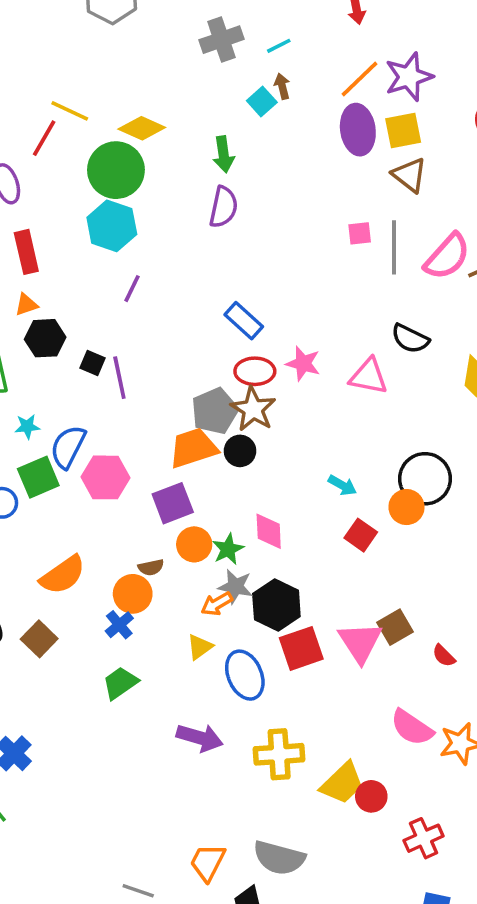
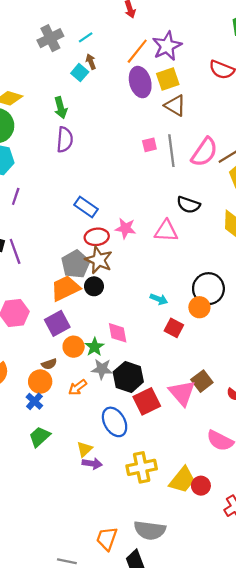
orange arrow: (217, 604) -> (78, 387), moved
yellow triangle: (200, 647) -> (85, 449), moved
purple arrow: (200, 738) -> (92, 464), size x0.7

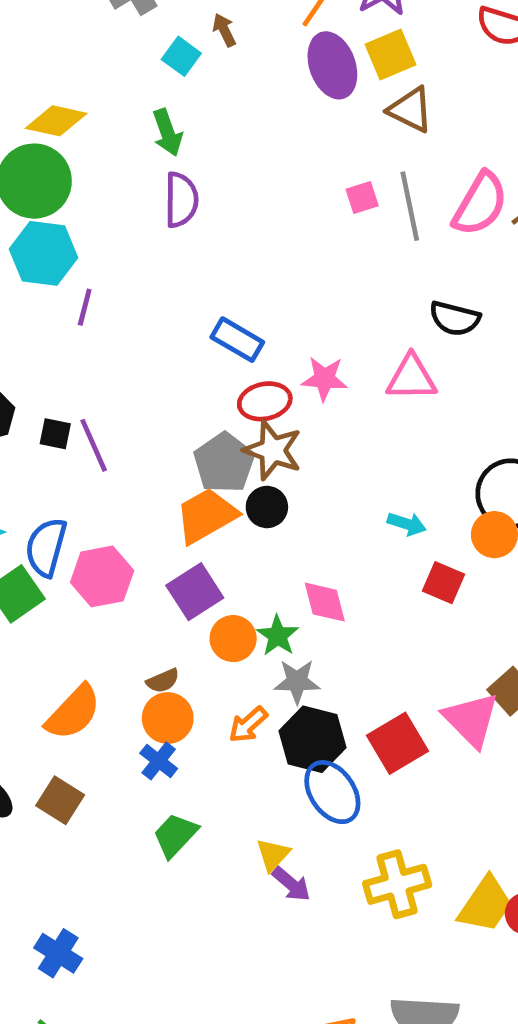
cyan square: (80, 73) -> (181, 56), moved
purple line: (16, 196) -> (85, 307), moved
brown semicircle: (49, 364) -> (163, 681), moved
black hexagon: (128, 377) -> (313, 739), moved
purple arrow: (92, 464) -> (291, 884), turned 36

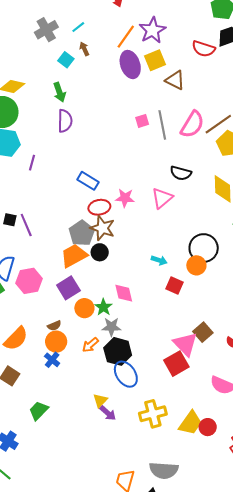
brown triangle: (411, 110) -> (175, 80), moved
purple line: (85, 307) -> (32, 163), moved
pink triangle: (411, 378) -> (162, 198), turned -40
red square: (397, 743) -> (176, 364), moved
green trapezoid: (175, 835) -> (39, 411), moved

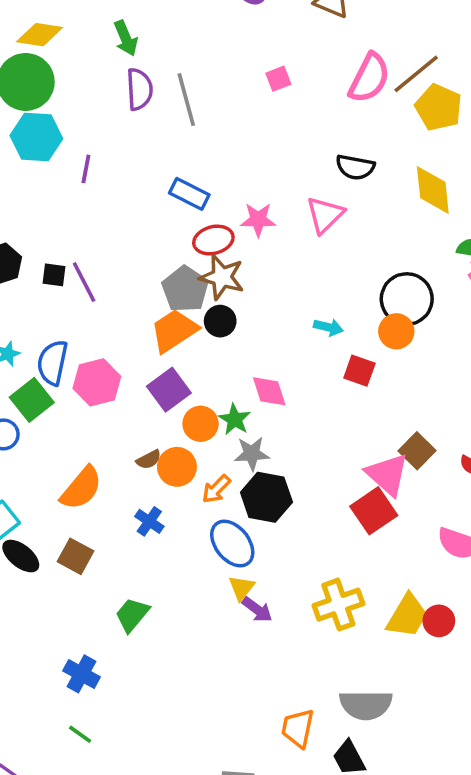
gray line: (162, 125) -> (186, 100), moved
orange circle: (56, 342) -> (177, 467), moved
blue ellipse: (126, 374) -> (232, 544), moved

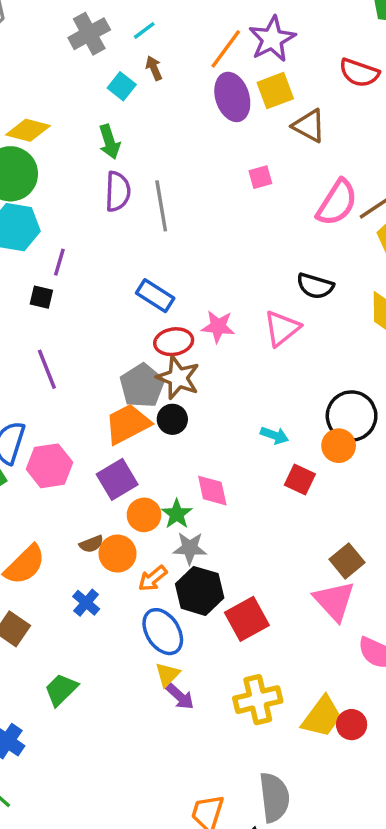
pink square: (278, 79) -> (260, 177), moved
black square: (54, 275) -> (41, 297), moved
pink triangle: (387, 474) -> (334, 601), moved
red square: (374, 511) -> (247, 619), moved
gray semicircle: (366, 705) -> (274, 797), turned -102

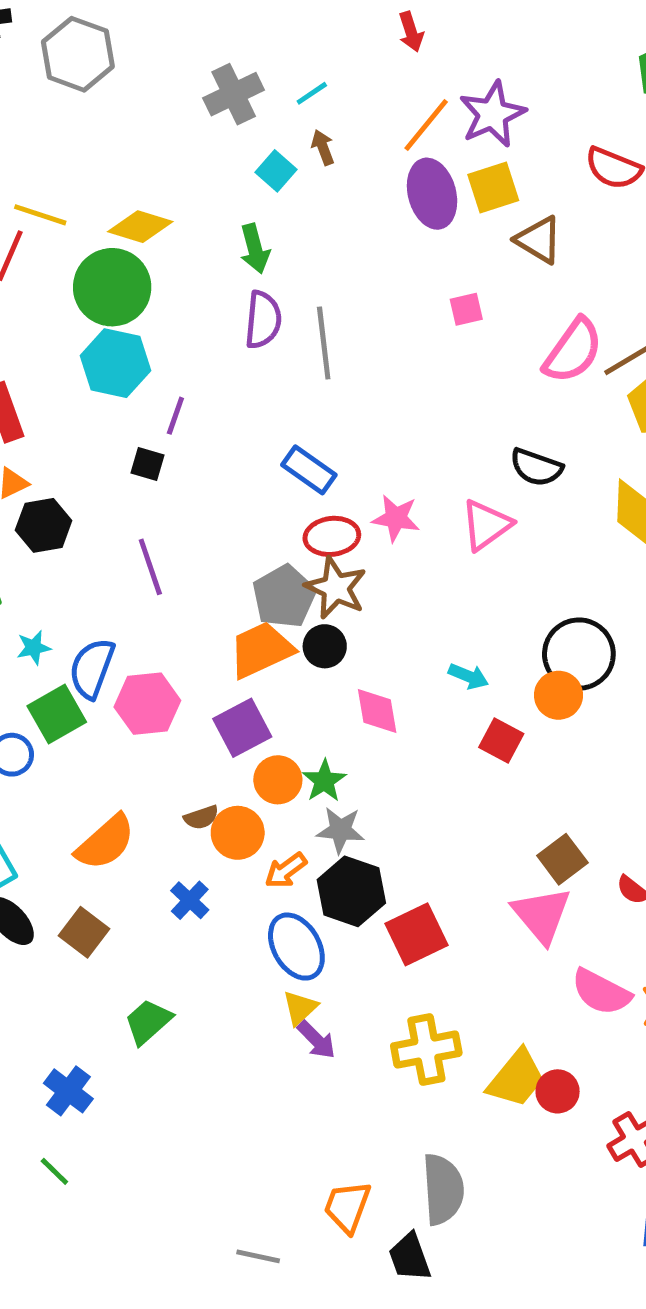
pink diamond: (212, 491) -> (377, 711), moved

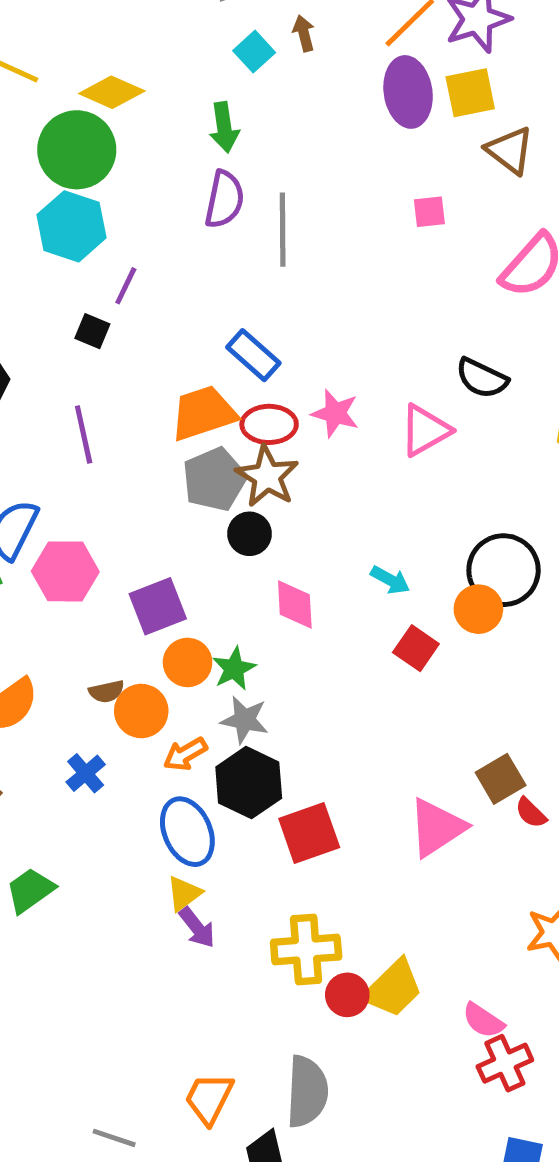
orange trapezoid: (261, 650) -> (203, 413), moved
brown square: (562, 859) -> (501, 779), moved
pink triangle: (542, 915) -> (437, 828), turned 30
pink semicircle: (601, 992) -> (483, 1020), moved, size x0.7
red circle: (558, 1091) -> (347, 995), moved

